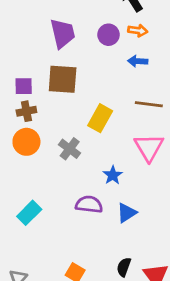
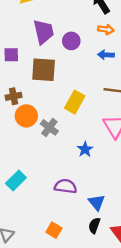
purple circle: (109, 35) -> (71, 41), moved
purple square: (24, 86) -> (11, 55), moved
orange circle: (26, 142) -> (26, 116), moved
purple semicircle: (89, 204) -> (65, 186), moved
blue triangle: (127, 213) -> (97, 202), moved, turned -36

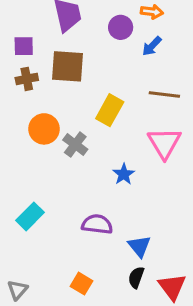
purple circle: (71, 41) -> (121, 27), moved
blue arrow: (106, 55) -> (152, 46), turned -49
brown cross: (14, 96) -> (27, 79), moved

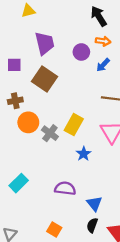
brown square: (67, 66) -> (45, 79), turned 30
brown cross: (27, 79) -> (15, 101), moved
yellow rectangle: (110, 110) -> (74, 125), moved

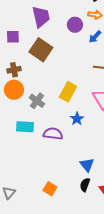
orange circle: (28, 122) -> (14, 90), moved
gray cross: (50, 133) -> (37, 101), moved
cyan rectangle: (19, 183) -> (25, 127), moved, turned 48
purple semicircle: (65, 188) -> (53, 134), moved

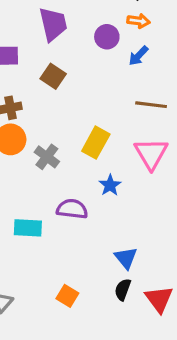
brown square: (41, 50) -> (53, 76), size x0.7
cyan rectangle: (25, 127) -> (28, 228), moved

